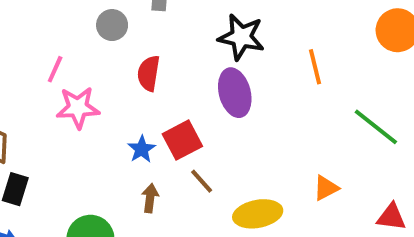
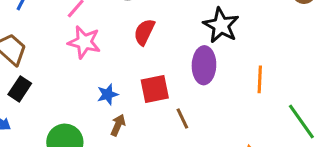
orange line: (315, 67) -> (260, 79), moved
blue star: (142, 149) -> (108, 94), moved
brown line: (202, 181) -> (182, 119), moved

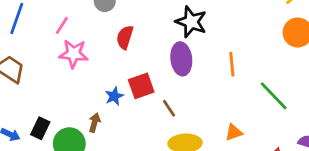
black rectangle: (20, 89) -> (40, 128), moved
blue star: (108, 94) -> (114, 96), moved
brown arrow: (118, 125) -> (95, 123), moved

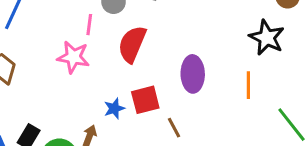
black star: (191, 22) -> (267, 38), moved
pink line: (62, 25) -> (89, 25), moved, turned -30
red semicircle: (125, 37) -> (132, 44), size x1.4

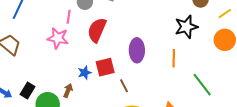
black star: (267, 38) -> (186, 27), turned 30

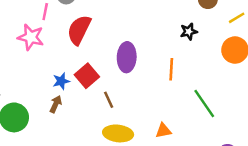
black star: (186, 27) -> (189, 32), size x0.6
red square: (105, 67) -> (87, 76), turned -30
brown arrow: (68, 91) -> (56, 104), moved

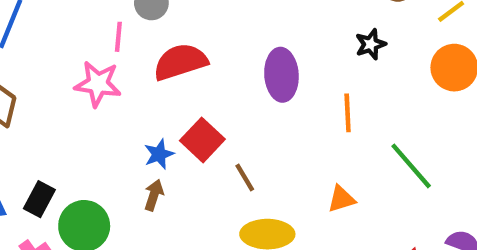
red semicircle: (79, 30) -> (180, 62), turned 52
purple ellipse: (127, 57) -> (281, 75), moved
orange triangle: (163, 131) -> (341, 199), moved

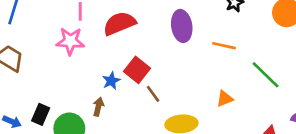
orange line: (348, 113) -> (224, 46), turned -70
brown line: (245, 178) -> (153, 94), moved
brown arrow: (154, 195) -> (98, 107), moved

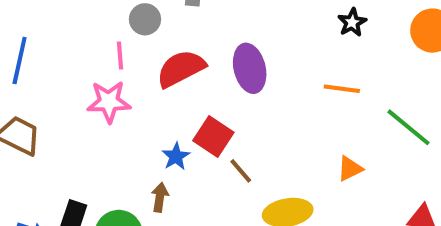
purple ellipse: (182, 26) -> (250, 68), moved

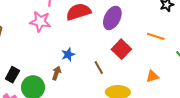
purple ellipse: (250, 68) -> (112, 18), turned 30
red square: (213, 137) -> (121, 49), moved

